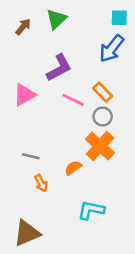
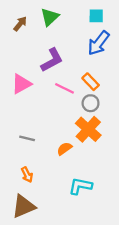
cyan square: (119, 18) -> (96, 16), moved
orange arrow: (41, 183) -> (27, 175), moved

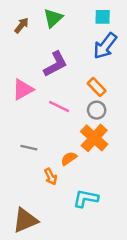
pink line: (64, 88) -> (59, 106), moved
orange arrow: (27, 175) -> (51, 177), moved

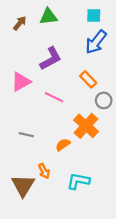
green triangle: (53, 18) -> (48, 17), turned 36
gray circle: (97, 110) -> (104, 100), moved
orange arrow: (51, 177) -> (44, 171), moved
brown triangle: (25, 220) -> (23, 185), moved, turned -35

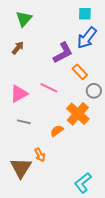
green triangle: (48, 17) -> (24, 19), moved, turned -42
brown arrow: (20, 23) -> (18, 48), moved
purple L-shape: (51, 59) -> (63, 53), moved
pink triangle: (21, 82) -> (19, 94), moved
cyan L-shape: (78, 181) -> (83, 183), moved, turned -50

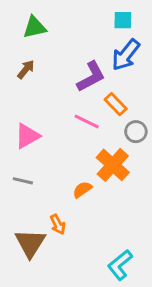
green triangle: (24, 19) -> (35, 27), turned 36
pink line: (49, 88) -> (87, 121), moved
gray line: (24, 122) -> (23, 181), moved

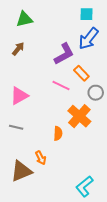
orange semicircle: (82, 190) -> (58, 133), turned 128
brown triangle: (30, 243) -> (21, 171), turned 35

